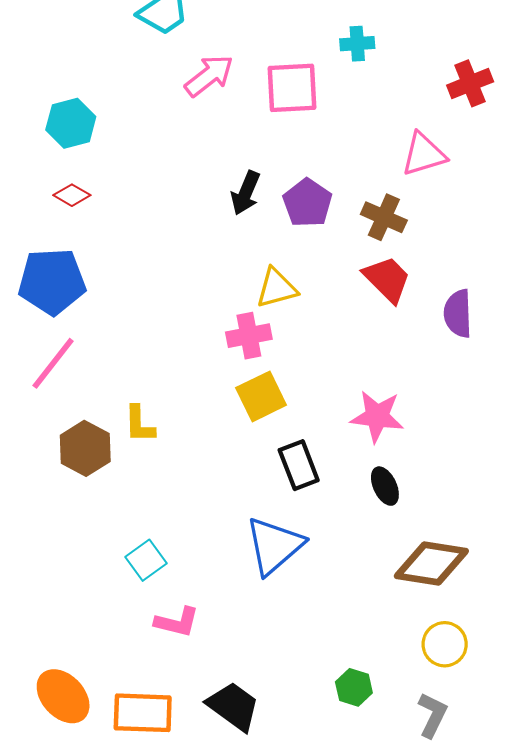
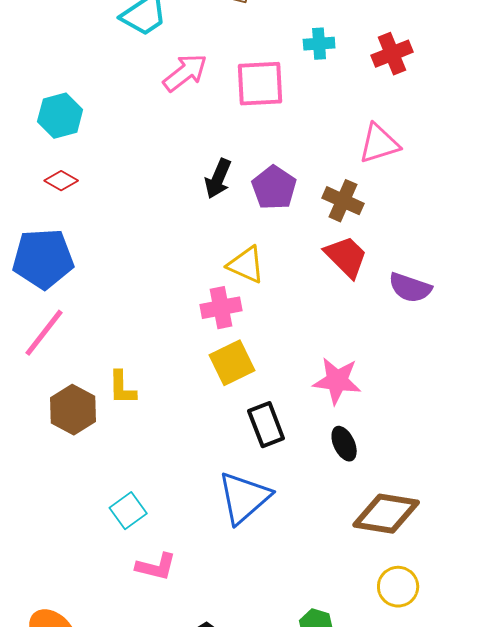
red cross: (470, 83) -> (392, 54), moved
yellow triangle: (277, 288) -> (246, 265), turned 39
purple semicircle: (458, 314) -> (410, 288), turned -69

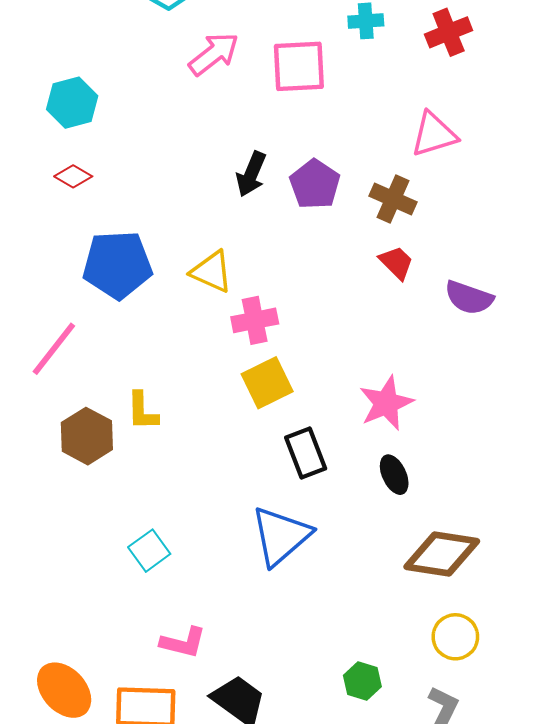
red trapezoid: (346, 257) -> (396, 263), size x0.7
blue pentagon: (43, 259) -> (117, 265), moved
yellow triangle: (246, 265) -> (212, 272), moved
pink star: (337, 381) -> (386, 403), turned -30
pink L-shape: (156, 567) -> (183, 642), moved

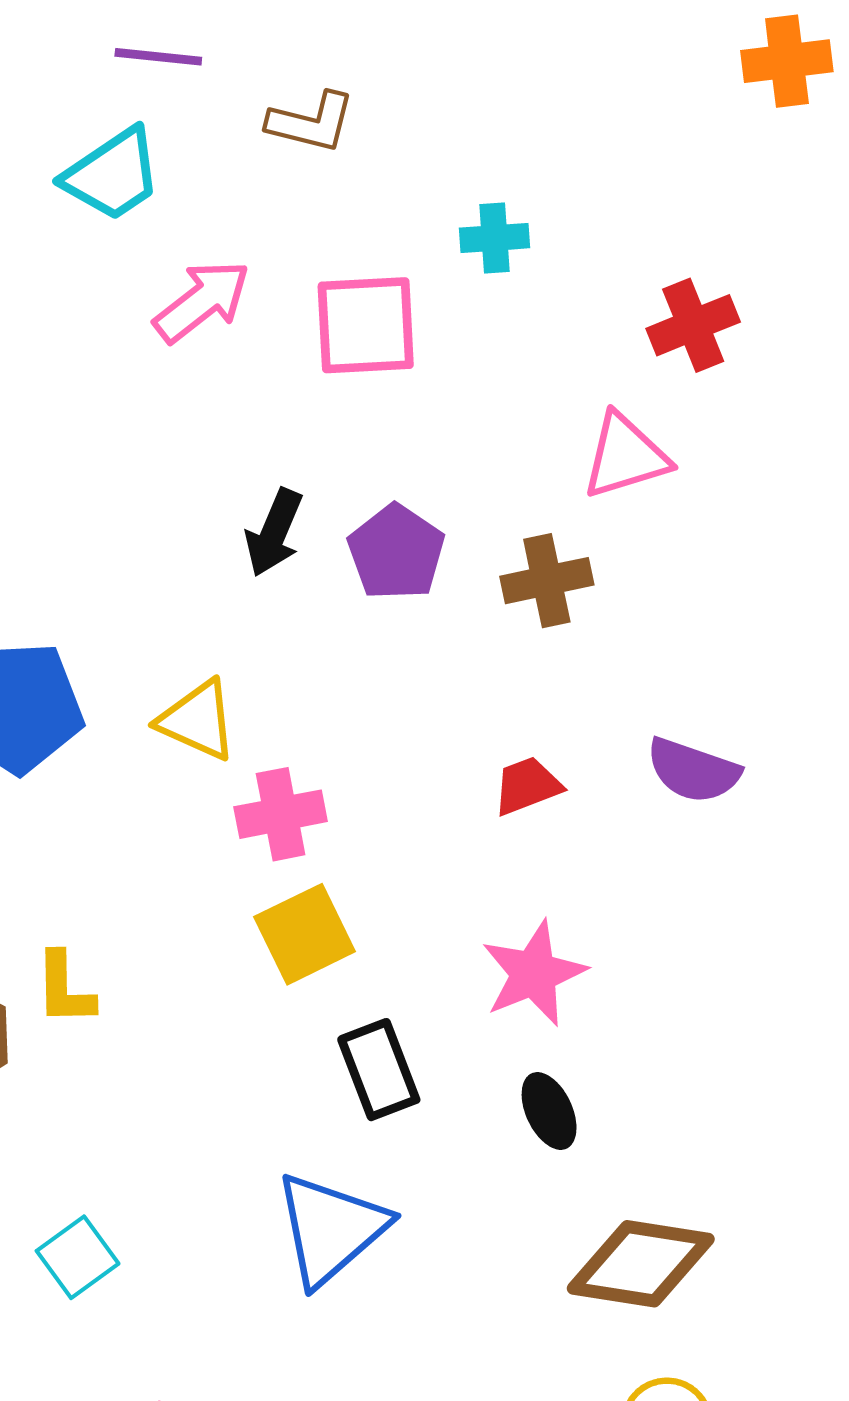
red cross: (449, 32) -> (693, 325), moved
brown cross: (393, 199) -> (547, 581), turned -36
red trapezoid: (396, 263) -> (527, 786), moved, turned -66

